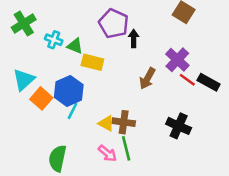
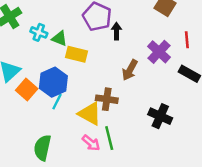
red line: (187, 80) -> (187, 40), moved, turned 49
brown cross: (124, 122) -> (107, 99), moved
yellow triangle: (106, 123) -> (90, 114), size x1.5

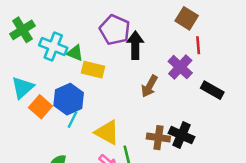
black arrow: (116, 31) -> (135, 45), size x1.5
cyan cross: (39, 32) -> (53, 47), size x1.5
red line: (187, 40) -> (198, 45), moved
brown cross: (107, 99) -> (158, 138), moved

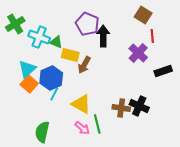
brown arrow: (149, 86) -> (84, 65), moved
cyan triangle: (22, 88) -> (27, 69), moved
black rectangle: (212, 90) -> (163, 71), turned -48

